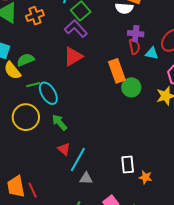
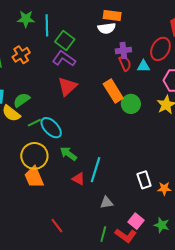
cyan line: (78, 159) -> (96, 170), moved
orange trapezoid: (16, 186) -> (34, 177), moved

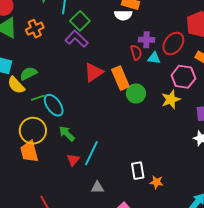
purple cross: (123, 50) -> (146, 40), moved
red triangle: (67, 86) -> (94, 72), moved
red triangle: (78, 179) -> (73, 160), turned 32

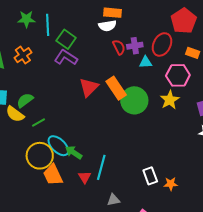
red semicircle: (136, 52) -> (119, 47), moved
green circle: (136, 93) -> (134, 100), size x1.4
cyan ellipse: (54, 105) -> (58, 146), moved
orange trapezoid: (29, 152) -> (53, 175), moved

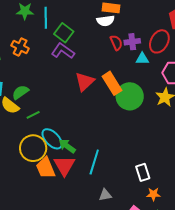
orange cross: (23, 55) -> (20, 47), turned -30
red triangle: (85, 177) -> (64, 166), moved, size x1.6
orange star: (171, 184) -> (153, 194), moved

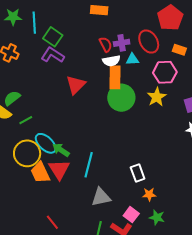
white semicircle: (106, 21) -> (111, 61), moved
red ellipse: (159, 41) -> (149, 42), turned -55
orange rectangle: (112, 83) -> (115, 77), moved, turned 35
gray triangle: (105, 195) -> (101, 197), size x1.5

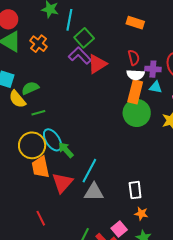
purple cross: (122, 43) -> (153, 69), moved
cyan triangle: (132, 59) -> (156, 87), moved
red triangle: (76, 85) -> (97, 64), moved
red triangle: (59, 170) -> (62, 183), moved
gray triangle: (101, 197) -> (94, 192), moved

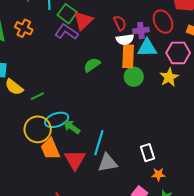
red triangle: (97, 64) -> (83, 21), moved
cyan triangle: (156, 87) -> (147, 48), size x1.5
green semicircle: (30, 88) -> (92, 65), moved
green circle: (137, 113) -> (134, 77), size x0.7
cyan ellipse: (52, 140) -> (57, 120), turned -65

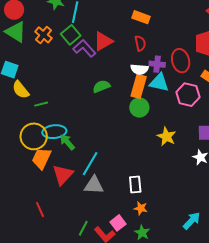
green square: (67, 14) -> (71, 35), moved
red semicircle: (120, 23) -> (140, 43), moved
yellow star: (169, 77) -> (166, 137), moved, turned -30
orange trapezoid: (50, 149) -> (41, 158), turned 35

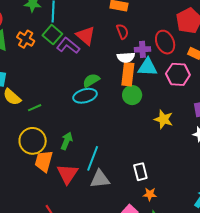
red triangle: (103, 41) -> (86, 36), turned -40
cyan ellipse: (54, 132) -> (85, 96), moved
green arrow: (67, 142) -> (67, 141), turned 72

